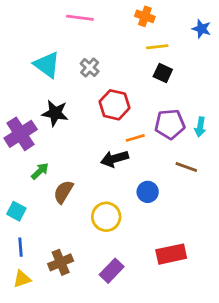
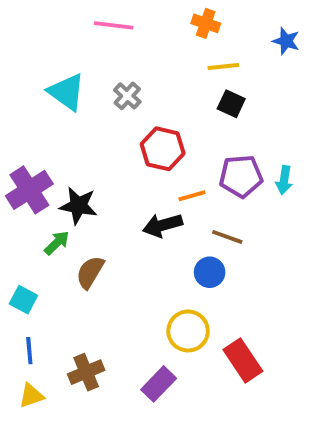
black star: (55, 113) -> (78, 206), moved
brown line: (186, 167) -> (227, 237), moved
yellow circle: (106, 217) -> (188, 331), moved
red rectangle: (171, 254) -> (243, 360), turned 68

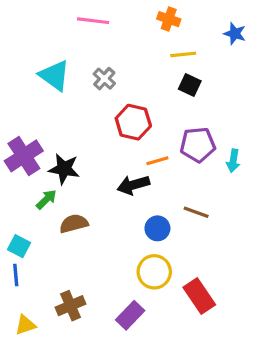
cyan arrow: (284, 180) -> (233, 161), moved
brown line: (227, 237) -> (196, 212), moved
brown semicircle: (90, 272) -> (74, 224), turned 44
blue circle: (210, 272) -> (157, 228), moved
blue line: (29, 351) -> (16, 275), moved

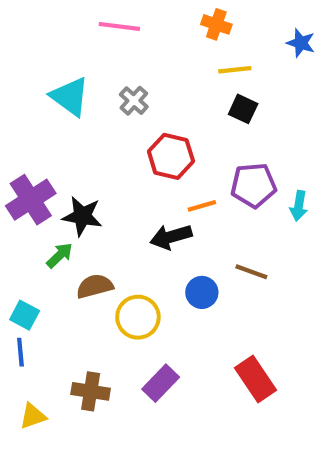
yellow circle: (154, 272) -> (138, 317), moved
brown cross: (71, 306) -> (91, 391), turned 32
purple rectangle: (130, 315) -> (161, 383), moved

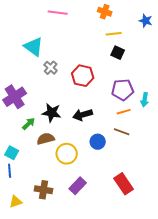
gray cross: (134, 101) -> (51, 68), moved
orange line: (202, 206) -> (124, 112), moved
black star: (82, 216) -> (52, 113), moved

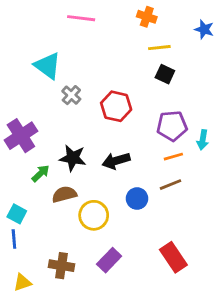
brown line: (122, 132) -> (171, 185), turned -42

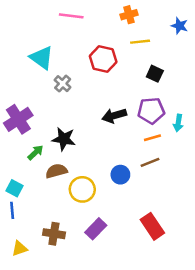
orange cross: (147, 17) -> (129, 15), turned -35
black square: (165, 74) -> (155, 74), moved
red hexagon: (116, 106) -> (103, 59), moved
black arrow: (116, 161) -> (114, 116), moved

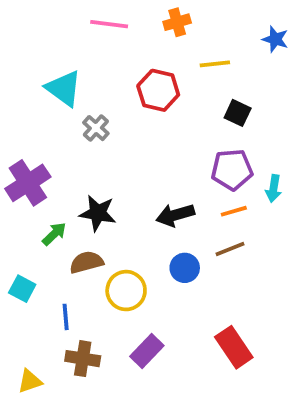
orange cross: (129, 15) -> (177, 22), moved
black arrow: (114, 116) -> (175, 215), moved
blue line: (12, 210) -> (66, 317), moved

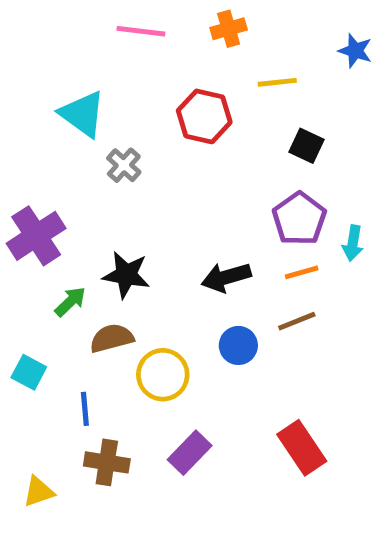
purple pentagon: (232, 170) -> (299, 219), turned -30

